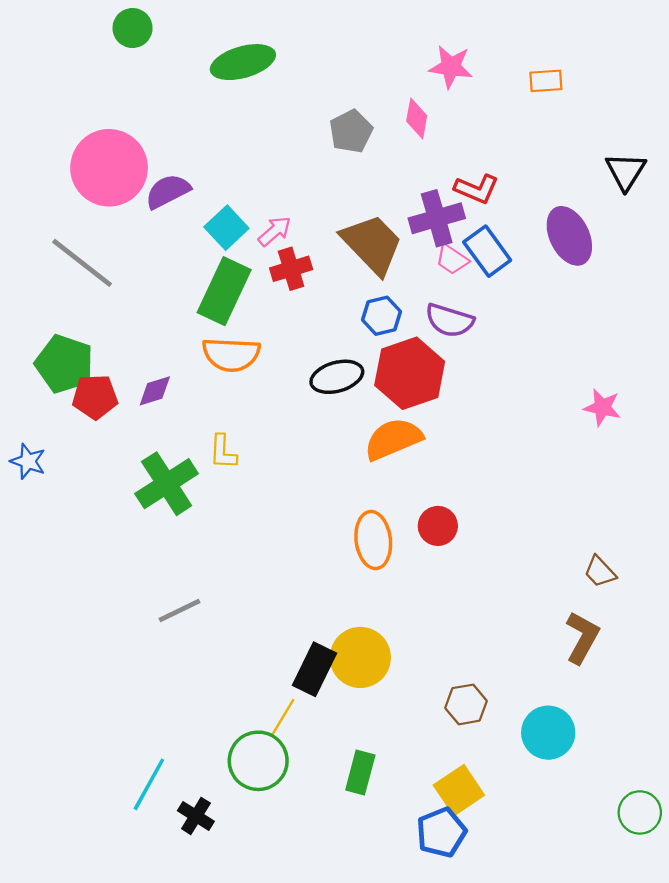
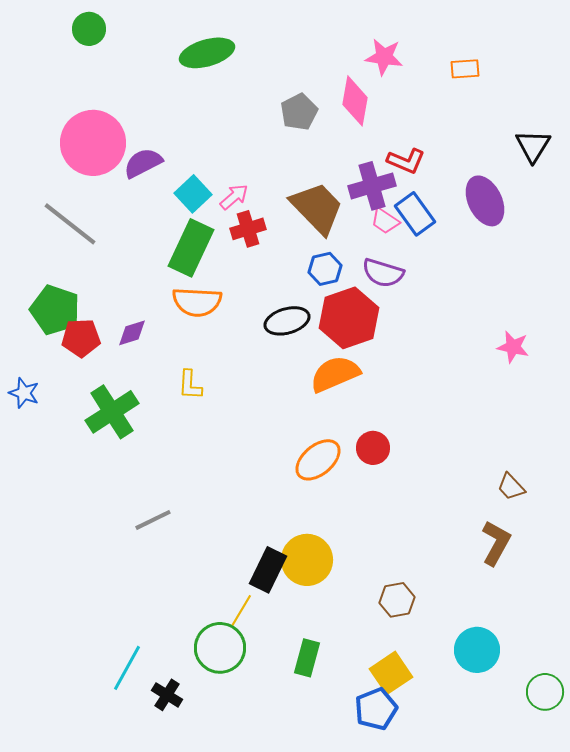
green circle: (133, 28) -> (89, 29), moved
pink diamond: (417, 118) -> (355, 101), size x1.4
green cross: (167, 484) -> (112, 412), moved
orange ellipse: (373, 540) -> (318, 460), turned 57
cyan circle: (548, 733) -> (477, 650), moved

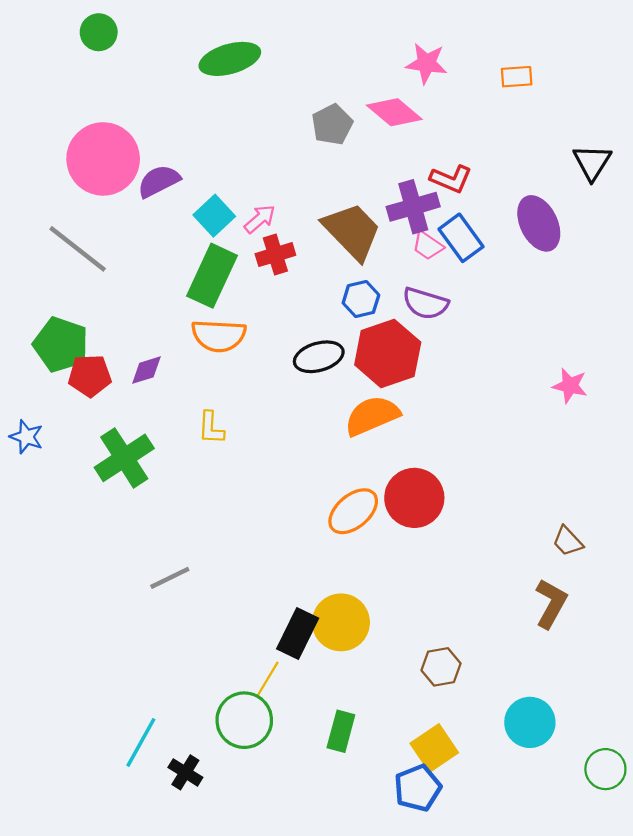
pink diamond: (355, 101) -> (394, 112), turned -60
red circle: (373, 448) -> (414, 498), size x1.6

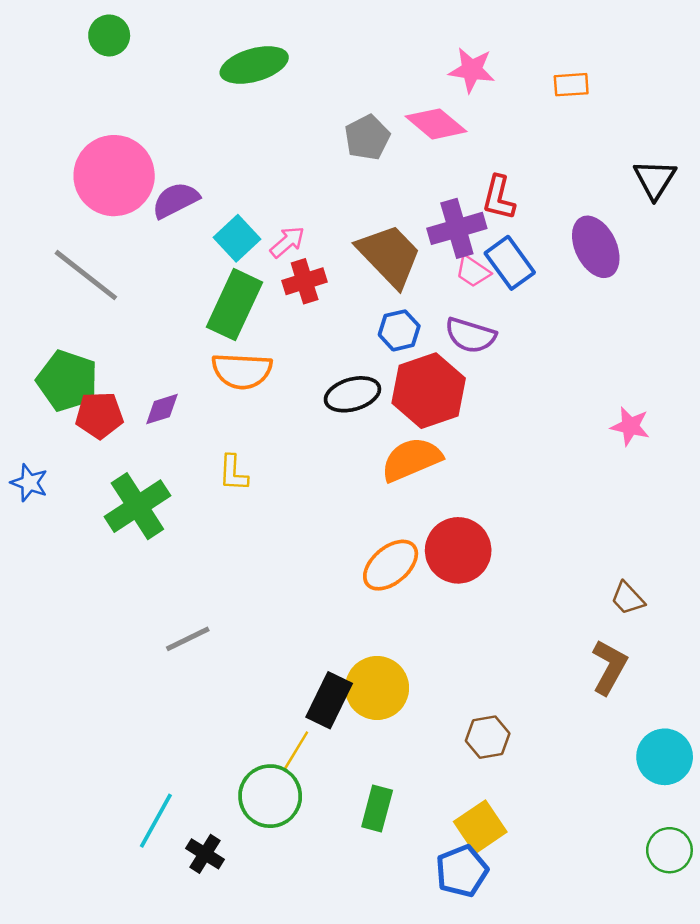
red L-shape: (451, 179) -> (499, 198), turned 81
cyan circle: (530, 722) -> (665, 757), moved

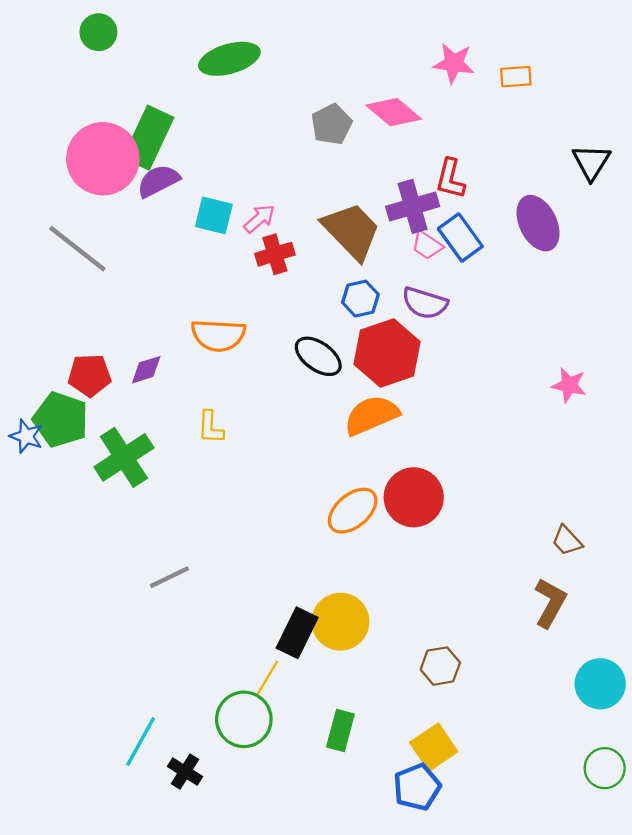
pink star: (472, 70) -> (454, 63), moved
cyan square: (237, 238) -> (214, 215), turned -33
green rectangle: (234, 305) -> (148, 138), moved
green pentagon: (67, 381) -> (61, 420), moved
black ellipse: (352, 394) -> (318, 356), turned 51

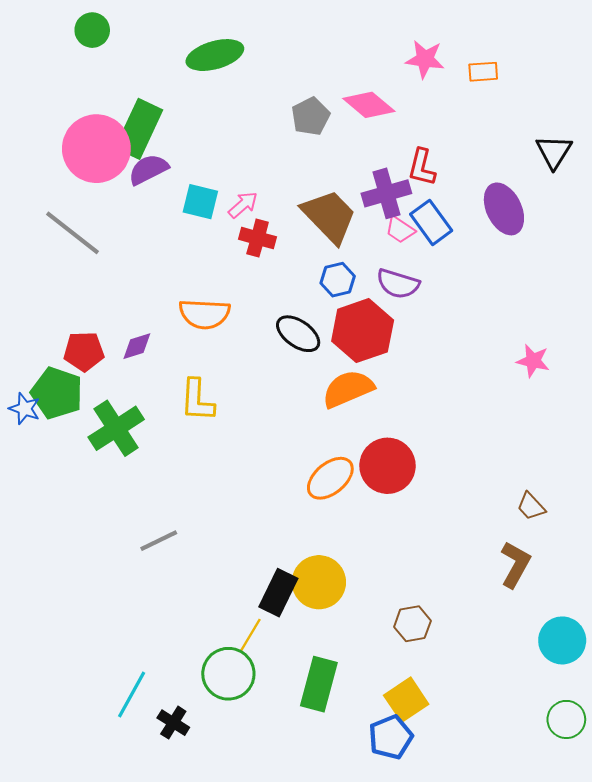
red cross: (275, 254) -> (258, 238), turned 32
yellow L-shape: (211, 427) -> (197, 400), size x1.4
green rectangle: (340, 730) -> (319, 684), size x1.4

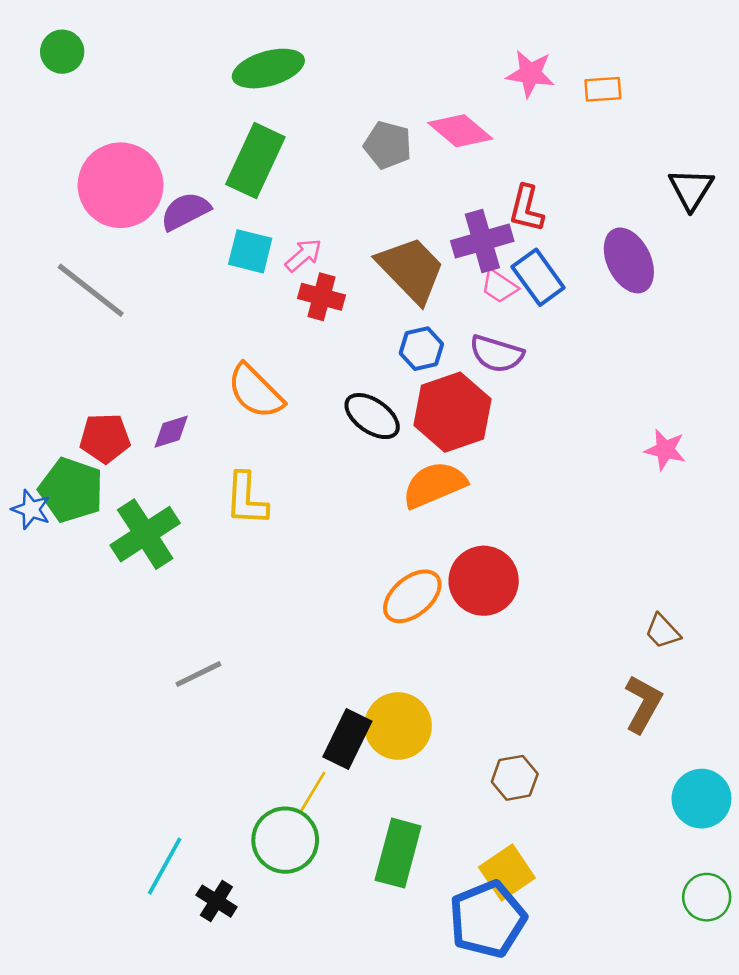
green circle: (92, 30) -> (62, 52), moved
gray pentagon: (311, 116) -> (388, 145), turned -30
green rectangle: (139, 129) -> (255, 161), moved
orange semicircle: (204, 314) -> (255, 391), turned 42
blue pentagon: (391, 737) -> (488, 919), size x1.4

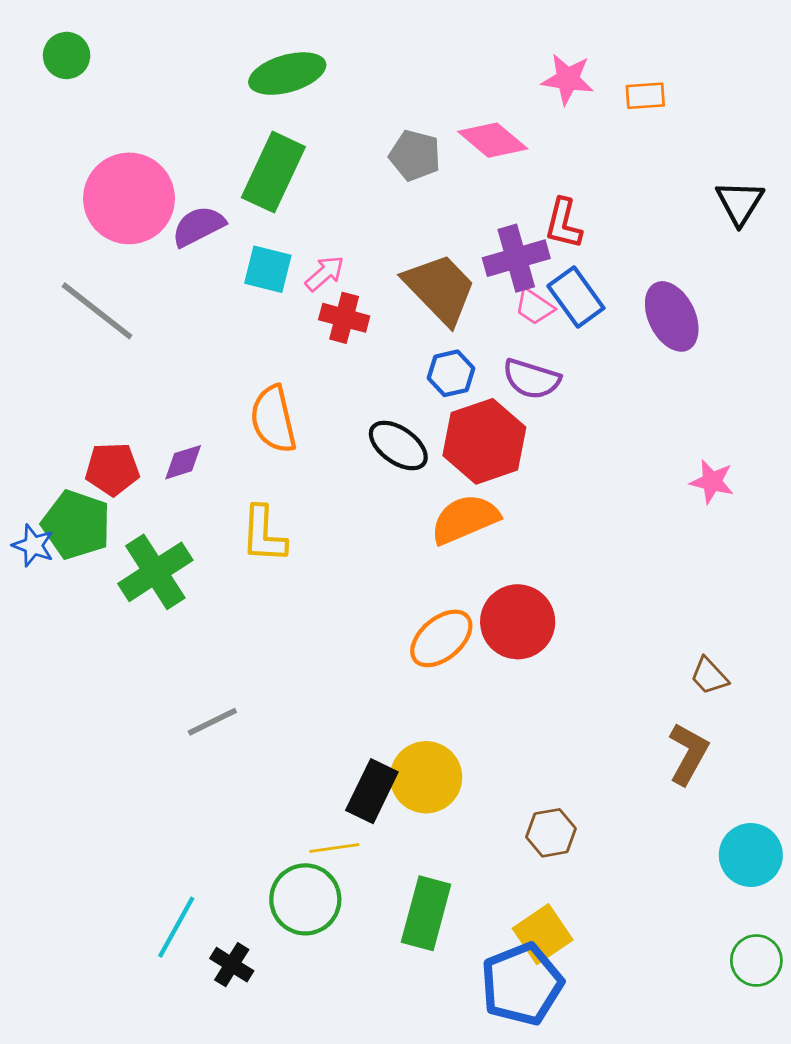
purple ellipse: (629, 260) -> (672, 316), moved
orange semicircle: (255, 391) -> (273, 419), turned 32
yellow line: (312, 792) -> (334, 848), turned 51

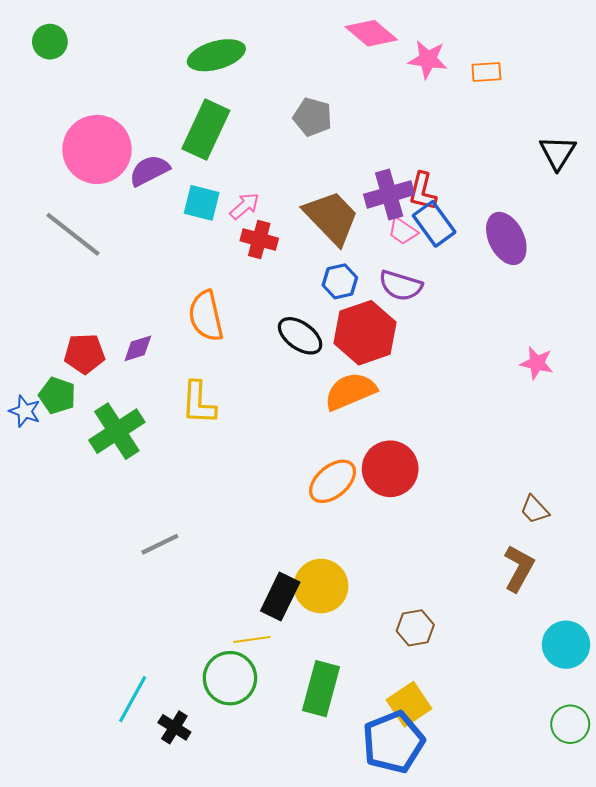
pink diamond: (493, 140) -> (371, 33), moved
red L-shape: (563, 223) -> (423, 191), moved
green pentagon: (76, 525) -> (57, 395), size x0.7

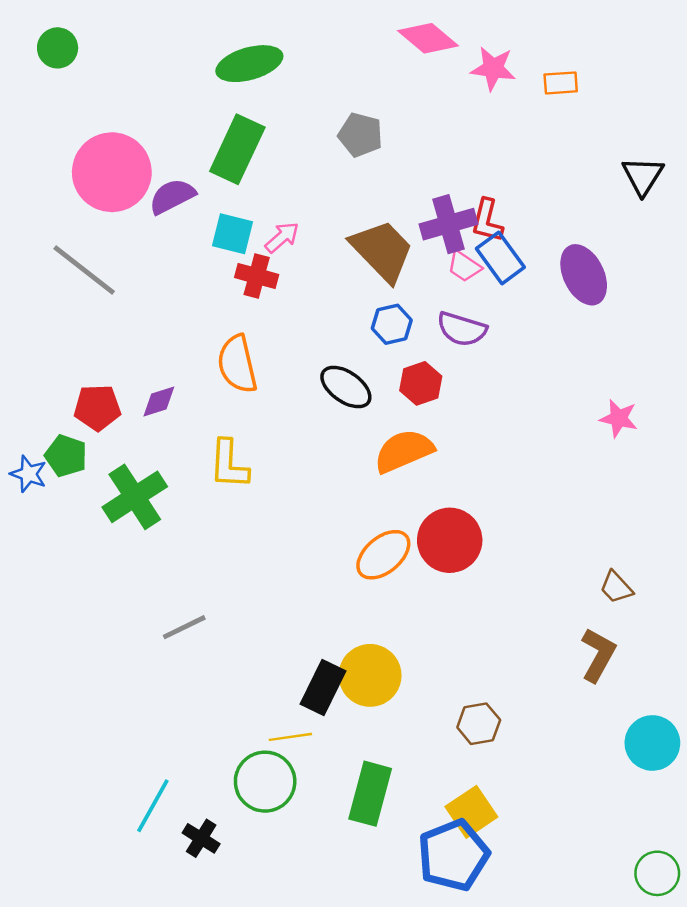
red cross: (259, 240) -> (257, 276), moved
red hexagon: (365, 333) -> (421, 383), size x0.6
green circle: (570, 724) -> (657, 873), moved

